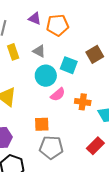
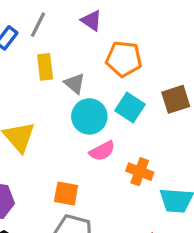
orange pentagon: (58, 25) -> (124, 59), moved
gray triangle: (39, 51) -> (75, 83), moved

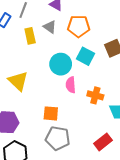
gray triangle: (75, 83) -> (50, 27), moved
pink semicircle: (102, 151) -> (71, 85), turned 119

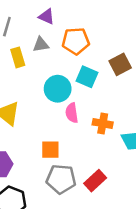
gray triangle: (50, 27) -> (41, 45), turned -40
red rectangle: (103, 142) -> (95, 181), moved

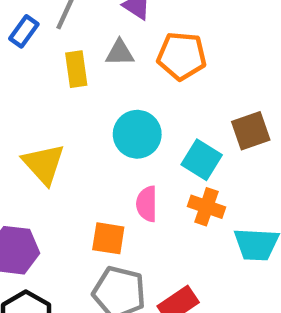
brown square: (120, 64) -> (251, 131), moved
cyan square: (87, 77) -> (202, 160), moved
pink semicircle: (72, 113) -> (147, 204), moved

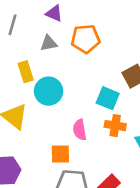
yellow rectangle: (76, 69) -> (26, 72), moved
cyan circle: (137, 134) -> (49, 91), moved

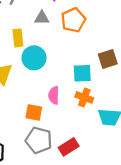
orange pentagon: (85, 39) -> (73, 20), turned -30
cyan square: (108, 98) -> (82, 73), turned -36

